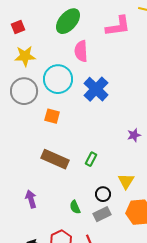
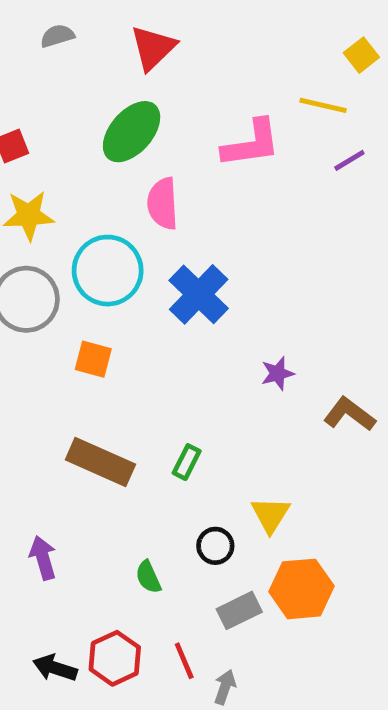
purple star: (134, 135) -> (278, 373), moved
gray rectangle: (102, 214) -> (239, 610), moved

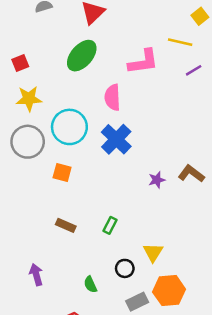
pink semicircle: (163, 203) -> (112, 97), moved
brown L-shape: (349, 414) -> (191, 174), moved
brown rectangle: (100, 462) -> (66, 225), size x0.6

